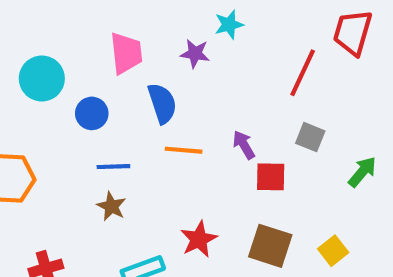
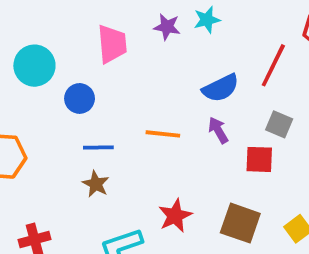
purple star: (195, 53) -> (167, 27), moved
blue semicircle: (162, 103) -> (221, 88), moved, turned 81
red square: (271, 177) -> (259, 159), moved

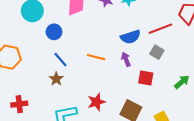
red line: (273, 65) -> (160, 29), turned 35
gray square: (279, 124) -> (157, 52), moved
blue line: (98, 148) -> (60, 60), turned 42

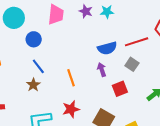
orange line: (96, 57) -> (71, 78), moved, turned 54
red square: (146, 78) -> (120, 89), turned -35

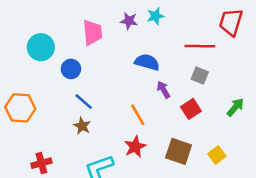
red line: (137, 42) -> (200, 46), turned 30
blue semicircle: (107, 48) -> (147, 62), moved, turned -138
orange line: (71, 78) -> (138, 115), moved

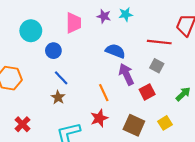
purple arrow: (163, 90) -> (126, 74), size x1.5
yellow square: (217, 155) -> (165, 123), moved
red cross: (41, 163) -> (22, 124), turned -35

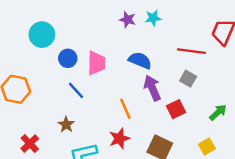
pink trapezoid: (74, 23) -> (96, 63), moved
brown star: (58, 97) -> (66, 125), moved
yellow square: (165, 123) -> (207, 147), moved

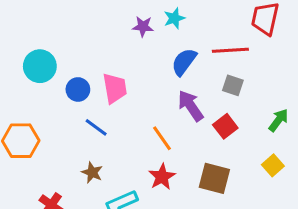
blue semicircle: (140, 60) -> (184, 62), moved, turned -65

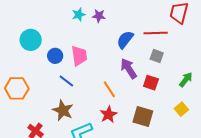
cyan star: (174, 18) -> (79, 15), moved
red square: (225, 126) -> (151, 83), turned -35
brown star: (92, 172) -> (63, 110), size x1.5

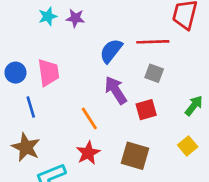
blue line: (66, 81) -> (31, 107), turned 35
red square: (151, 83) -> (146, 110), turned -35

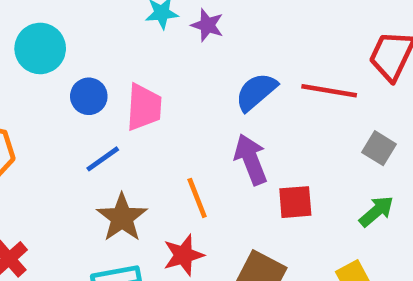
gray square: (154, 73) -> (379, 148), moved
blue line: (31, 107) -> (103, 159), turned 60
brown star: (26, 147) -> (122, 218), moved

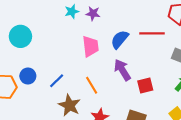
blue circle: (89, 96) -> (28, 76), moved
pink trapezoid: (144, 107) -> (91, 46), moved
orange line: (197, 198) -> (92, 85), moved

